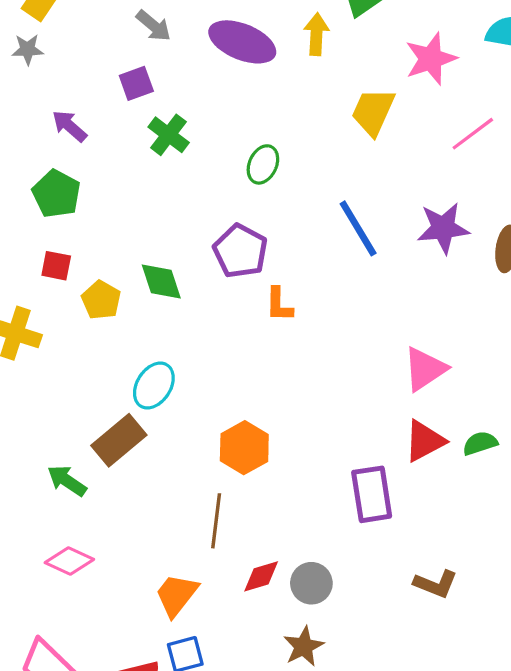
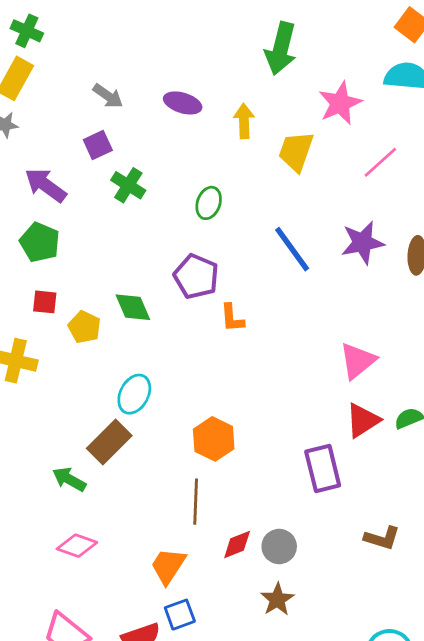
yellow arrow: (316, 34) -> (244, 121), moved
purple ellipse: (242, 42) -> (183, 103), size x0.7
purple arrow: (69, 126) -> (46, 185), size x1.4

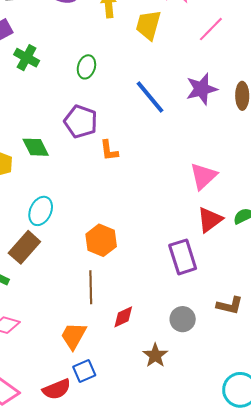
gray circle: (279, 547) -> (183, 319), moved

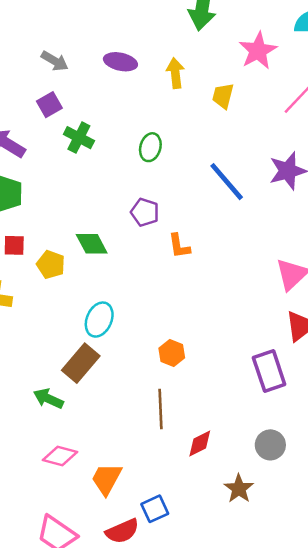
yellow trapezoid: (148, 25) -> (223, 96), size x0.7
purple pentagon: (81, 122) -> (145, 212), size x0.7
orange hexagon: (101, 240) -> (172, 353), size x0.7
orange trapezoid: (74, 336) -> (106, 479), moved

